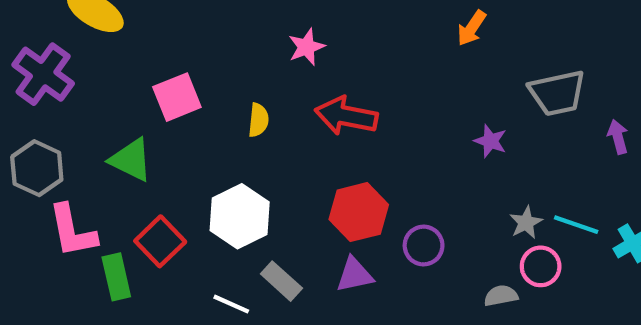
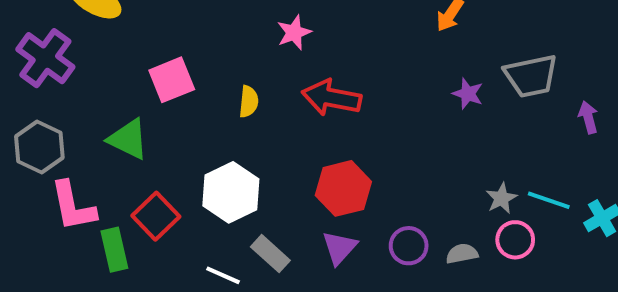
purple star: (490, 141) -> (468, 94), moved
purple circle: (424, 246) -> (409, 246), moved
purple triangle: (355, 275) -> (339, 248), turned -36
gray semicircle: (501, 296) -> (462, 254), moved

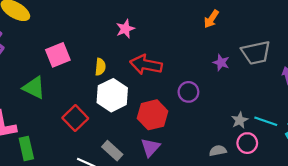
white hexagon: (231, 192) -> (112, 95), moved
red square: (156, 216) -> (75, 118), moved
purple circle: (409, 246) -> (188, 92), moved

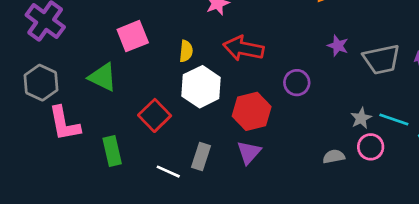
gray trapezoid: (256, 53) -> (382, 59), moved
green rectangle: (26, 149) -> (112, 151), moved
gray rectangle: (112, 151) -> (201, 156), turned 66

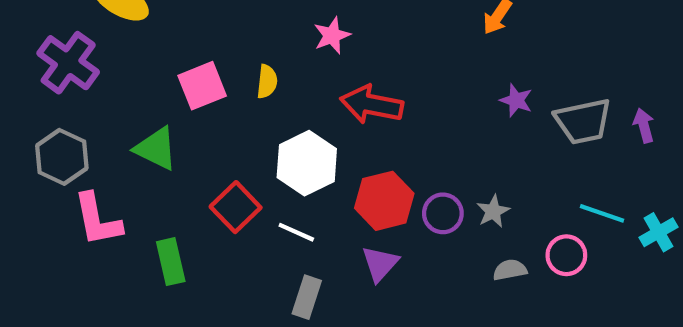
yellow semicircle: (186, 51) -> (267, 82), moved
purple circle: (297, 83) -> (443, 213), moved
gray star: (361, 118) -> (493, 211), moved
gray rectangle: (201, 156) -> (307, 297), moved
white line: (168, 172) -> (296, 232), moved

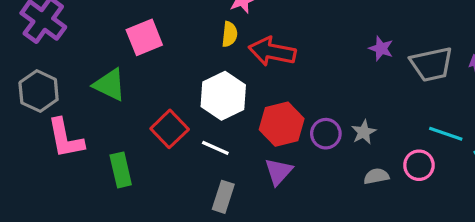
yellow semicircle: (267, 82) -> (230, 34), moved

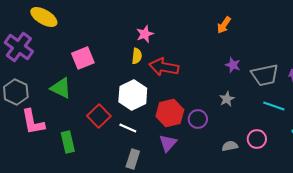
gray star: (364, 132) -> (227, 99), moved
cyan line: (446, 134) -> (274, 106), moved

